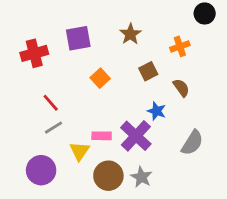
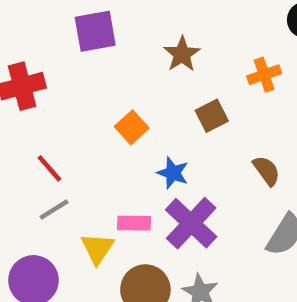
purple square: (78, 38) -> (95, 31), moved
brown semicircle: (181, 88) -> (266, 171), moved
blue star: (157, 111) -> (173, 173), moved

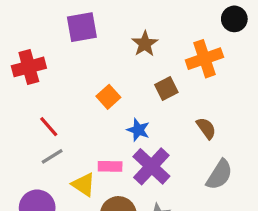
orange cross: (264, 75) -> (204, 59), size x1.5
yellow triangle: (97, 248) -> (84, 185), turned -30

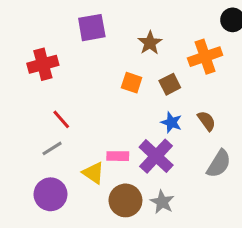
orange square: (108, 97) -> (132, 83), moved, turned -30
blue star: (138, 130) -> (171, 122), moved
gray line: (52, 156) -> (52, 148), moved

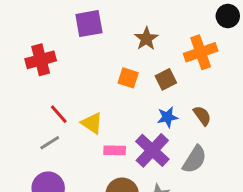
blue star: (171, 122) -> (167, 117), turned -30
gray semicircle: (219, 164) -> (195, 159), moved
yellow triangle: (93, 173) -> (92, 123), moved

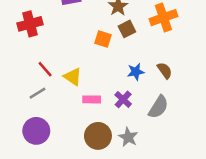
brown square: (166, 79) -> (127, 29), moved
purple cross: (152, 150) -> (123, 99), size x0.6

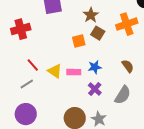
brown square: (127, 29) -> (98, 33), turned -32
orange square: (103, 39) -> (79, 41), turned -32
blue star: (136, 72) -> (95, 67), moved
pink rectangle: (92, 99) -> (74, 72), moved

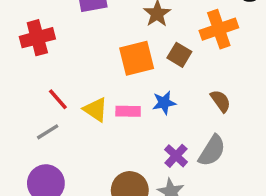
brown square: (98, 33) -> (179, 55), moved
orange square: (79, 41) -> (137, 58), size x1.5
purple cross: (95, 89) -> (176, 156), moved

